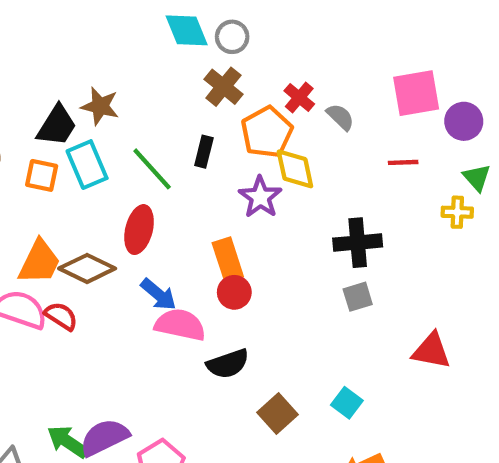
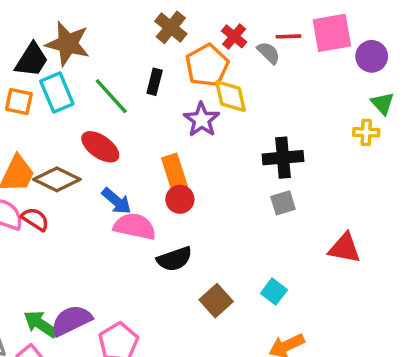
brown star: (100, 106) -> (68, 44), size x1.4
red line: (403, 162) -> (288, 36), moved
red ellipse: (139, 230) -> (100, 147), turned -69

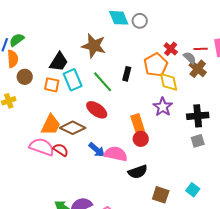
brown cross: (171, 27) -> (198, 69), moved
brown star: (68, 44) -> (94, 46), moved
purple star: (202, 120) -> (163, 107), moved
blue arrow: (117, 201) -> (97, 150), moved
brown square: (216, 301) -> (161, 195), turned -30

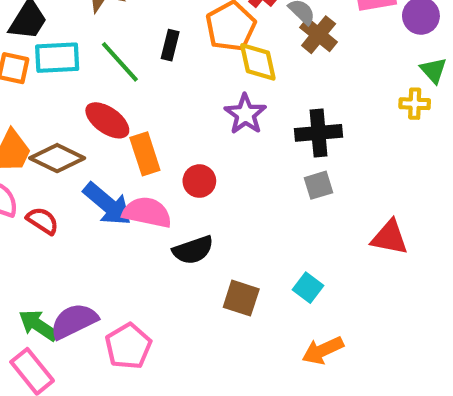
cyan rectangle: (73, 80) -> (57, 58), turned -70
orange rectangle: (138, 124) -> (145, 154), moved
red semicircle: (61, 150) -> (43, 221), moved
blue arrow: (97, 150) -> (107, 204), size x1.4

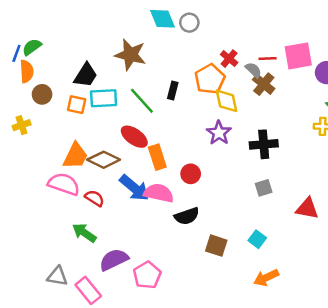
gray square: (319, 185) -> (264, 188), moved
green arrow: (38, 325) -> (84, 233), moved

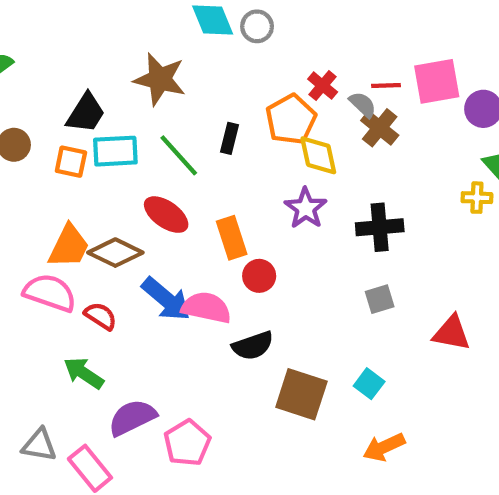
orange rectangle: (157, 157) -> (232, 238), moved
brown square: (216, 246) -> (301, 394), size x1.4

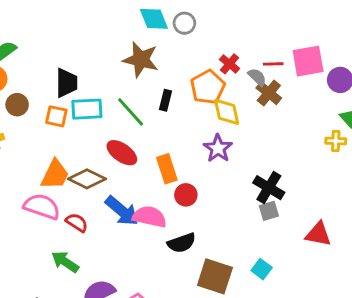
brown star: (160, 79) -> (141, 60), moved
black trapezoid: (86, 113) -> (67, 83), turned -32
black cross: (380, 227) -> (269, 188), moved, turned 36

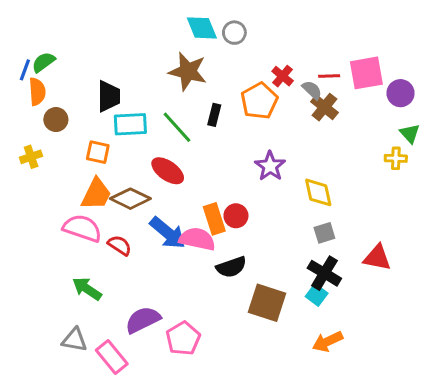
yellow diamond: (227, 112) -> (318, 192), moved
orange square: (56, 116) -> (98, 152), moved
orange rectangle: (167, 169) -> (214, 219), moved
black cross: (269, 188) -> (324, 273), moved
green arrow: (65, 262) -> (87, 289), moved

